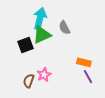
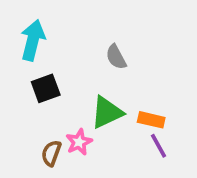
cyan arrow: (40, 18) -> (33, 40), moved
green triangle: (42, 35) -> (107, 112), moved

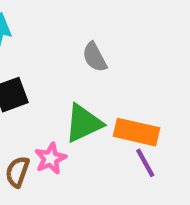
orange rectangle: (151, 120) -> (136, 132), size x1.4

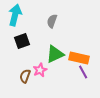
gray semicircle: (95, 57) -> (52, 21), moved, turned 48

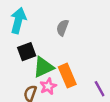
green triangle: (55, 54) -> (43, 67), moved
orange rectangle: (79, 58) -> (67, 76), moved, turned 54

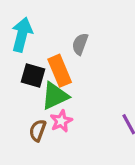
black square: (27, 52) -> (33, 75), turned 36
orange rectangle: (67, 76) -> (60, 71), moved

